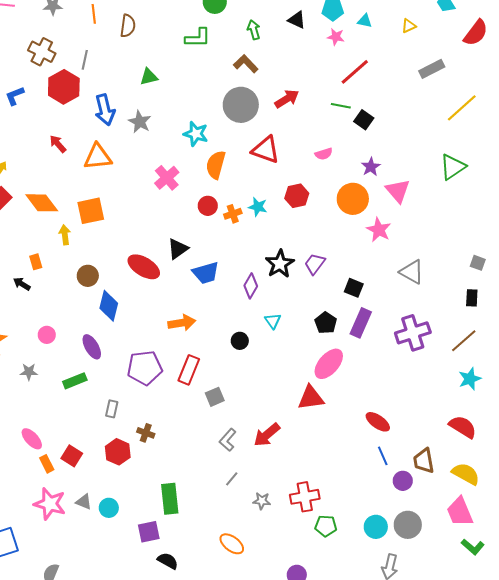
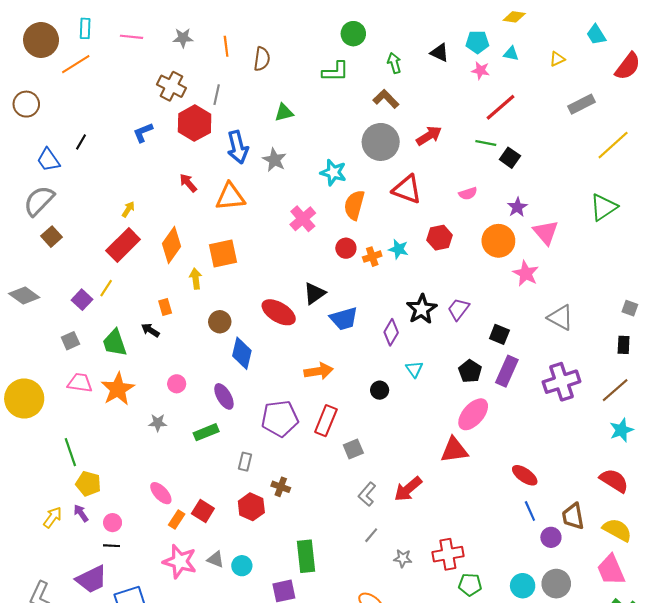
orange diamond: (42, 203) -> (171, 245), turned 72
orange rectangle: (47, 464) -> (177, 519), turned 60

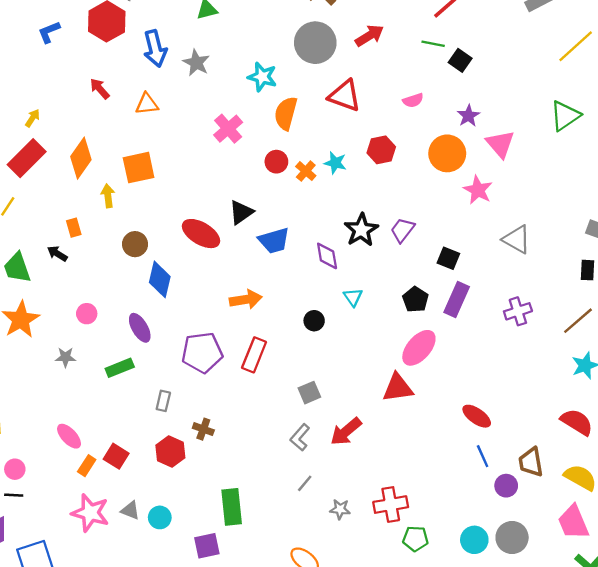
orange triangle: (230, 197) -> (147, 104), size x0.7
orange cross: (372, 257) -> (306, 171), turned -30
purple diamond: (391, 332) -> (327, 256), turned -40
purple cross: (562, 382) -> (518, 311), size x0.7
gray square: (353, 449) -> (309, 393), moved

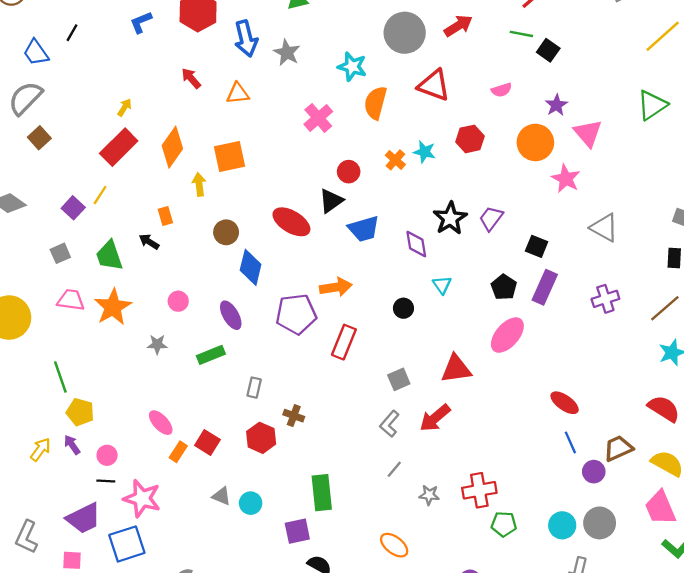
red circle: (276, 162) -> (349, 172), moved
purple pentagon: (202, 353) -> (296, 314), moved
red triangle: (398, 388) -> (456, 369), moved
brown trapezoid: (531, 462) -> (618, 448), turned 76
pink star: (90, 513) -> (142, 498), moved

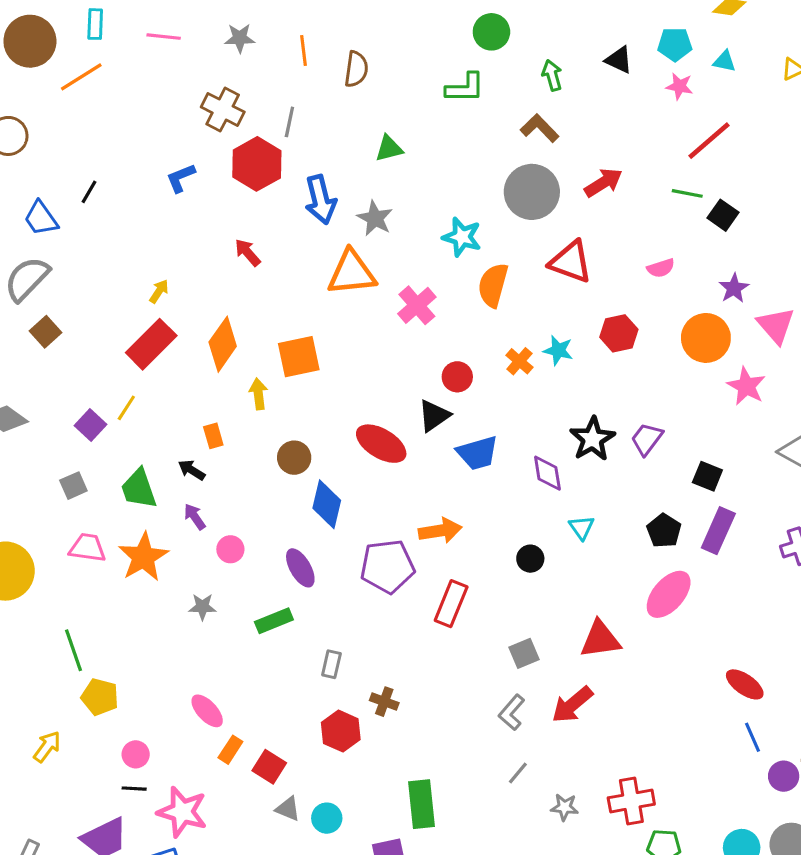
orange triangle: (238, 93) -> (352, 273), moved, size x1.6
red square: (207, 442) -> (269, 767), moved
purple arrow: (72, 445) -> (195, 517), moved

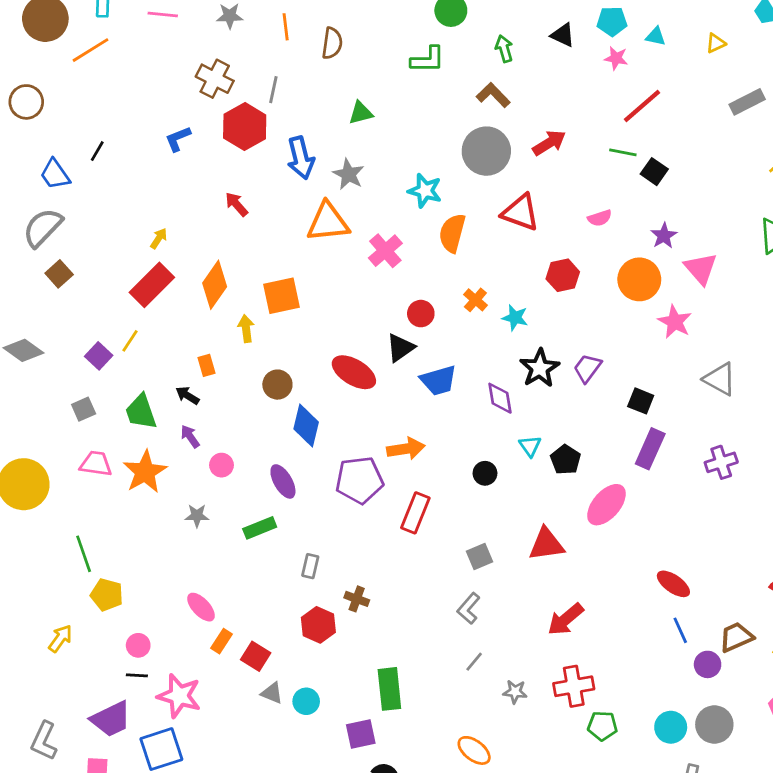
cyan star: (558, 350) -> (515, 318), moved
black pentagon: (664, 531) -> (566, 460), moved
red arrow: (572, 705) -> (566, 619), moved

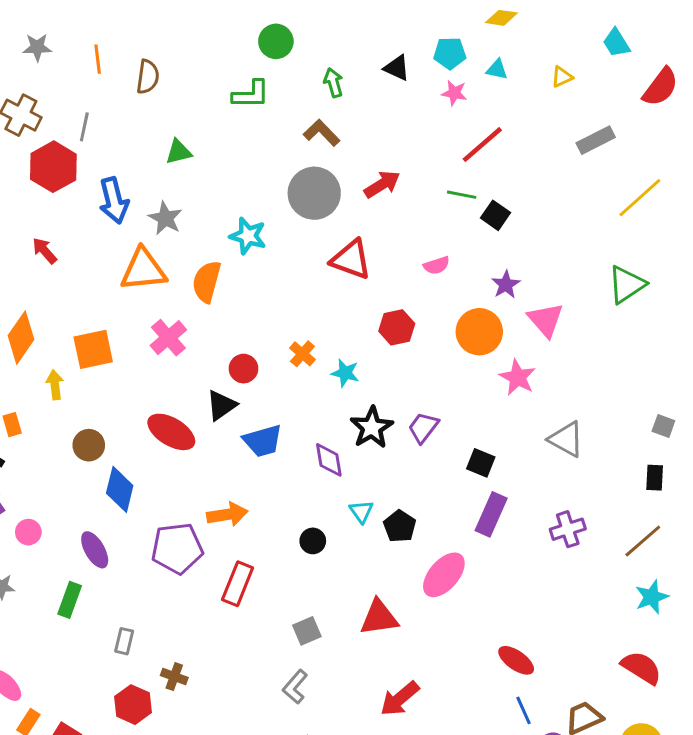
orange semicircle: (452, 233) -> (207, 282), moved
pink cross: (385, 251) -> (168, 338), moved
green rectangle: (260, 528) -> (70, 600), turned -48

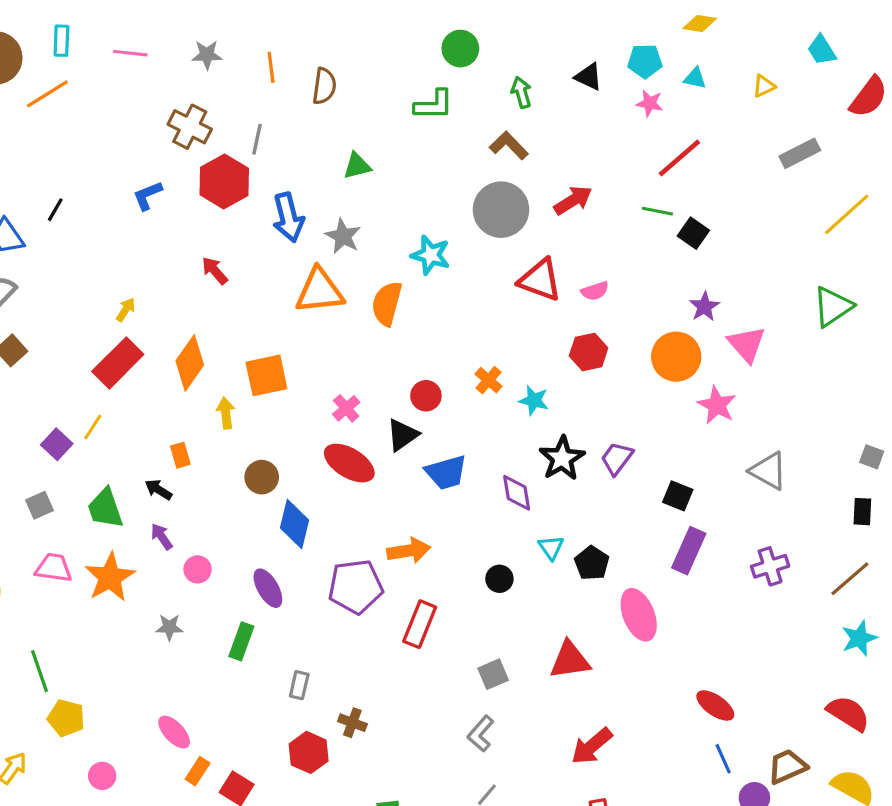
pink semicircle: (437, 265) -> (595, 291), moved
pink cross: (168, 338) -> (346, 408), moved, size x0.7
pink ellipse: (444, 575) -> (639, 615), turned -63

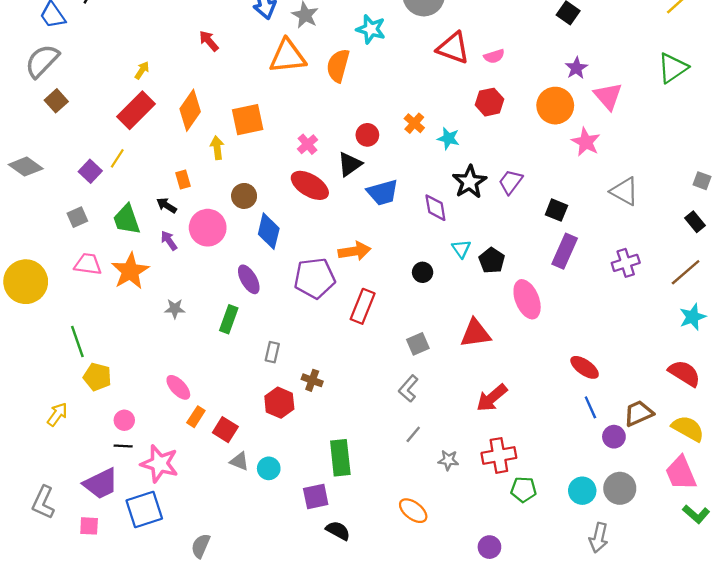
black rectangle: (862, 512) -> (695, 222), turned -42
pink circle: (198, 569) -> (208, 228), moved, size x1.8

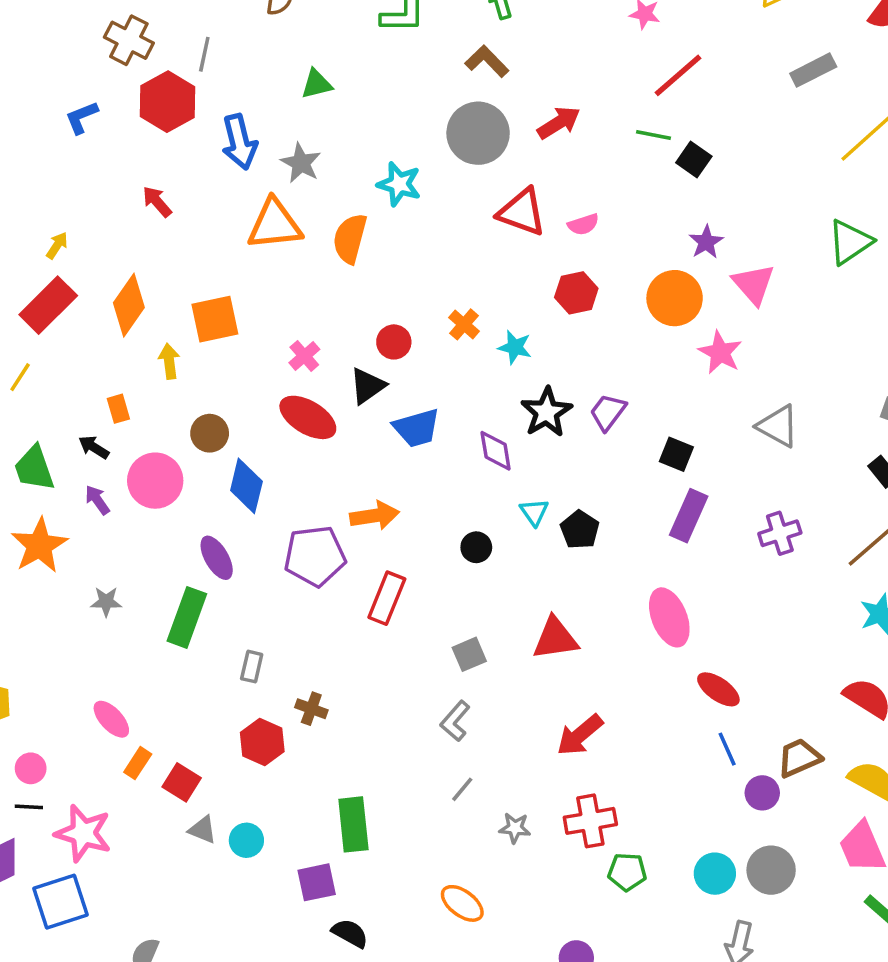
pink ellipse: (527, 299) -> (669, 617), moved
green rectangle: (229, 319) -> (187, 617), size x1.4

